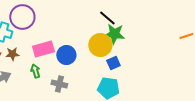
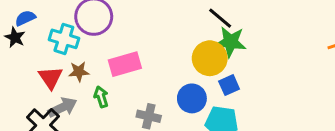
blue circle: (66, 55) -> (192, 98), moved
green arrow: (35, 71) -> (101, 97), moved

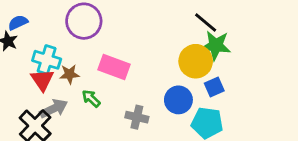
cyan cross: (64, 39) -> (47, 60), moved
pink rectangle: (125, 64) -> (114, 67), turned 36
green arrow: (101, 97) -> (91, 98), turned -30

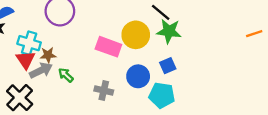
yellow circle: (196, 61) -> (136, 35), moved
pink rectangle: (114, 67) -> (108, 47), moved
gray arrow: (54, 109) -> (41, 70), moved

